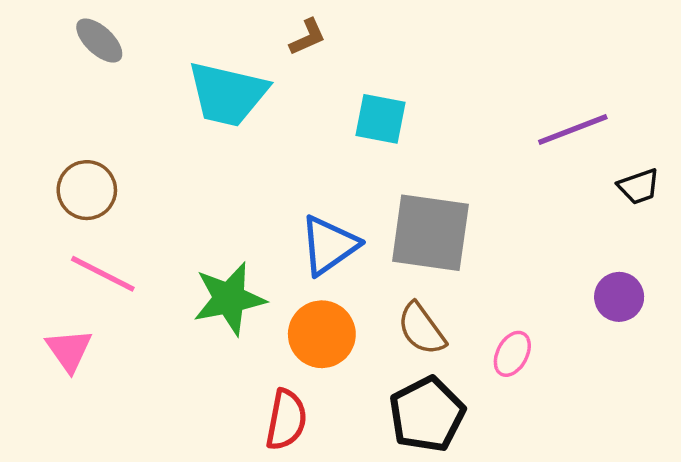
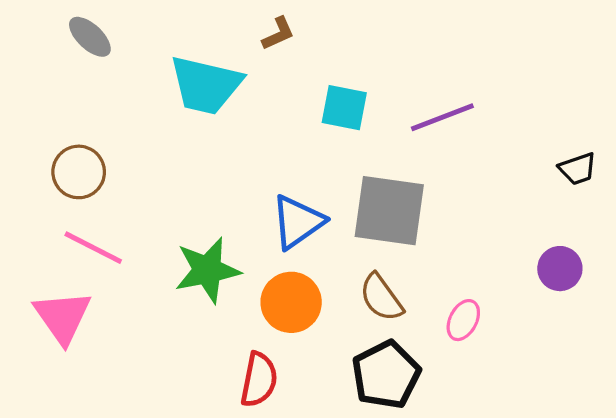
purple line: (573, 130) -> (442, 117), moved
pink triangle: (69, 350) -> (63, 317), size x1.4

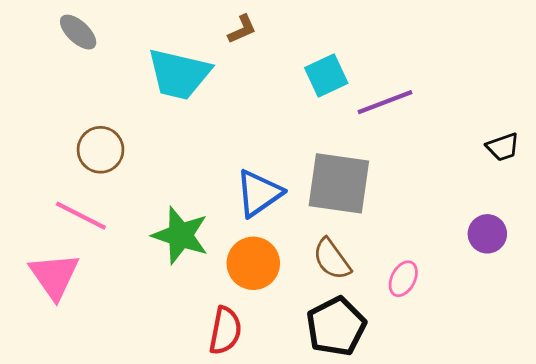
cyan square: (344, 108) -> (326, 75), moved, turned -36
brown circle: (79, 172) -> (101, 150), moved
green star: (207, 270) -> (180, 235), turned 30

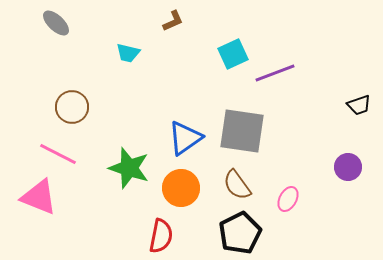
cyan trapezoid: (179, 74) -> (128, 53), size x0.5
pink triangle: (54, 276) -> (39, 197), turned -33

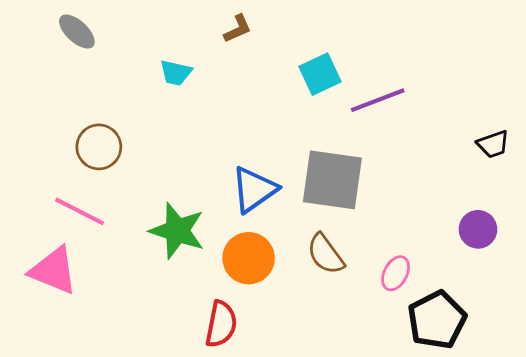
black pentagon: (240, 233) -> (437, 320), moved

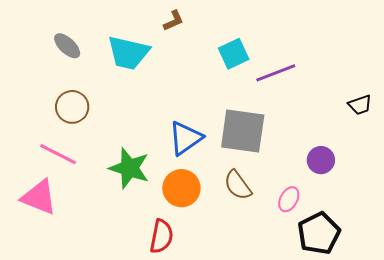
gray ellipse: (77, 32) -> (67, 46), moved
cyan trapezoid: (176, 73) -> (128, 53), size x1.8
purple circle: (478, 229) -> (321, 160), moved

